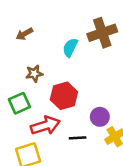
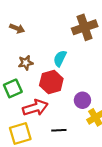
brown arrow: (24, 34) -> (17, 28), turned -128
cyan semicircle: (70, 48) -> (60, 58), moved
black line: (78, 138) -> (59, 130), moved

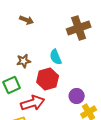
brown arrow: (17, 28) -> (27, 20), moved
cyan semicircle: (60, 58) -> (56, 57), turned -49

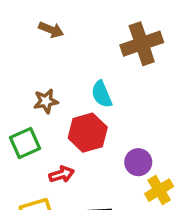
red arrow: (33, 103) -> (62, 174), size x0.6

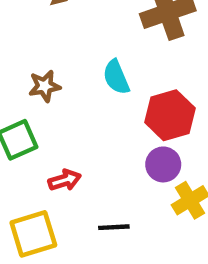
red hexagon: (88, 133) -> (170, 115), moved

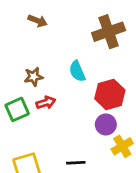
red arrow: (65, 180) -> (46, 103), moved

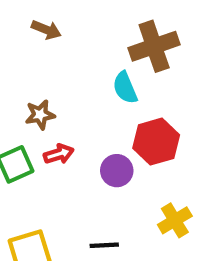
cyan semicircle: (77, 71) -> (125, 88), moved
purple circle: (106, 124) -> (117, 171), moved

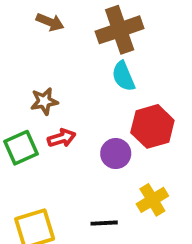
brown cross: (154, 46) -> (120, 30), moved
yellow cross: (175, 220) -> (152, 200), moved

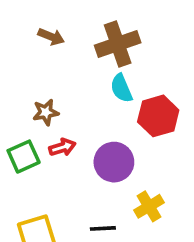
red hexagon: (152, 126) -> (158, 116), moved
purple circle: (116, 154) -> (114, 162), size x1.4

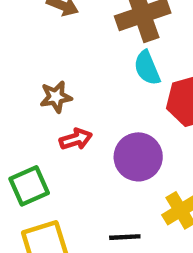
green square: (24, 157) -> (29, 186), moved

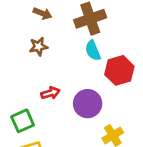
brown star: (56, 97) -> (38, 47), moved

